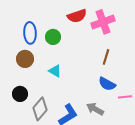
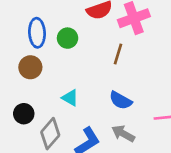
brown line: (106, 57) -> (118, 54), moved
cyan triangle: (55, 71) -> (70, 98), moved
blue semicircle: (107, 84) -> (121, 100), moved

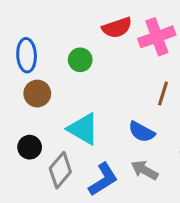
blue ellipse: (37, 33) -> (27, 55), moved
brown line: (118, 54) -> (163, 94), moved
cyan triangle: (70, 98) -> (83, 129), size x1.6

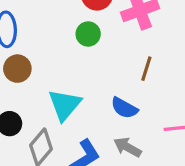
green circle: (80, 60) -> (88, 34), moved
cyan triangle: (83, 129) -> (65, 105), turned 40

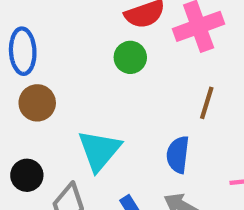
blue semicircle: (124, 108) -> (178, 155), turned 68

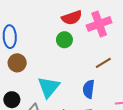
brown line: (207, 103) -> (103, 63), turned 42

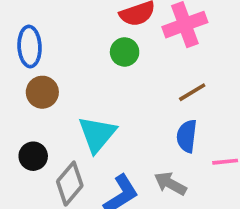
blue semicircle: (89, 89) -> (187, 136), moved

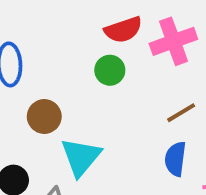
brown circle: (42, 92) -> (44, 117), moved

